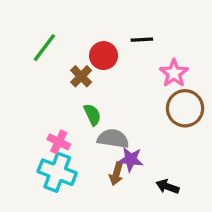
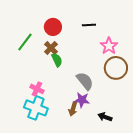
green line: (44, 48) -> (25, 42), moved
red circle: (104, 56) -> (53, 27), moved
green semicircle: (92, 115) -> (57, 60), moved
gray semicircle: (113, 139) -> (85, 81), moved, turned 42

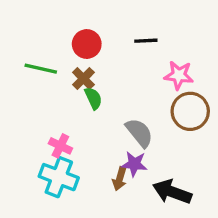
green line: (25, 42) -> (41, 69), turned 66
pink star: (109, 46) -> (179, 75), turned -30
black arrow: (105, 117) -> (172, 192), size x1.6

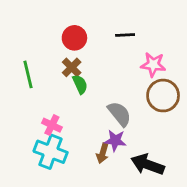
green line: (41, 69) -> (28, 74), moved, turned 64

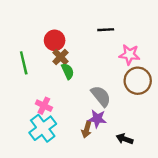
red circle: (74, 38) -> (55, 40), moved
cyan cross: (51, 152) -> (43, 128), turned 32
black arrow: (148, 164) -> (125, 139), size x0.6

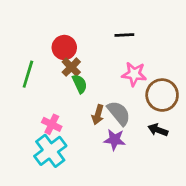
pink star: (129, 55) -> (134, 74), moved
green line: (24, 63) -> (28, 74), turned 30
brown arrow: (87, 129) -> (98, 115), moved
black arrow: (125, 139) -> (158, 130), moved

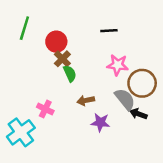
green line: (28, 74) -> (24, 28), moved
gray semicircle: (119, 113) -> (125, 99), moved
brown arrow: (98, 115) -> (86, 100), turned 63
cyan cross: (50, 151) -> (21, 132), moved

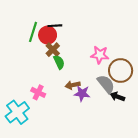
green line: (24, 28) -> (33, 32), moved
black line: (109, 31) -> (55, 26), moved
purple star: (100, 122) -> (82, 93), moved

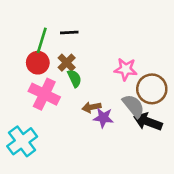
red circle: (48, 35) -> (38, 63), moved
pink cross: (38, 92) -> (44, 94), moved, size x1.6
black arrow: (117, 97) -> (148, 122), size x1.5

